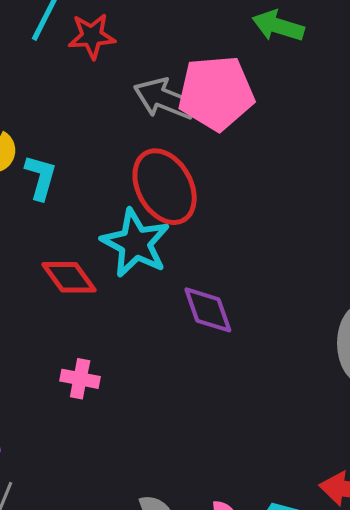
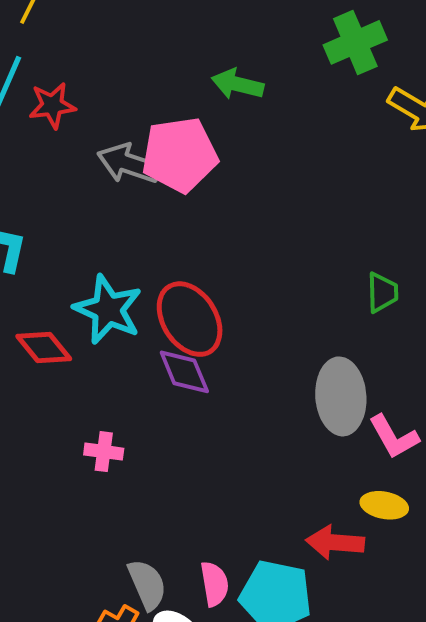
red ellipse: (165, 187) -> (190, 319), moved
pink cross: (80, 379) -> (104, 452), moved

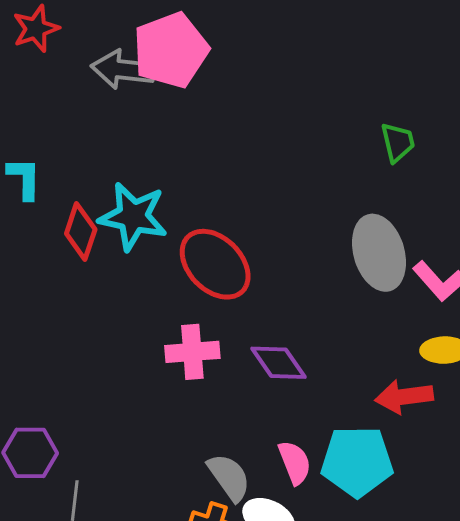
red ellipse: (190, 319) -> (215, 264), moved
red diamond: (44, 347) -> (81, 231), moved, turned 70
purple diamond: (184, 372) -> (279, 363), moved
pink cross: (104, 452) -> (192, 352), moved, size x1.4

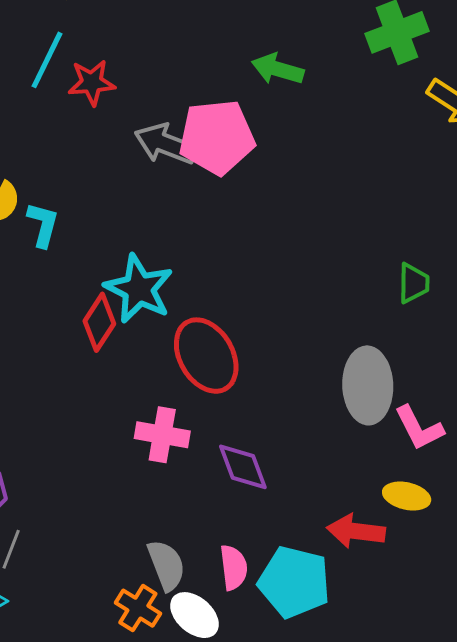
red diamond: (81, 231) -> (99, 322), moved

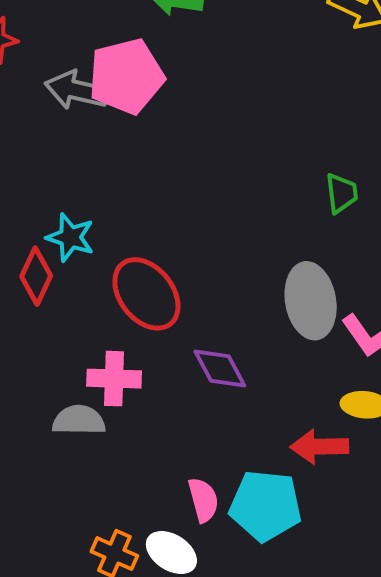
cyan star: (139, 289) -> (70, 237), size x0.7
purple diamond: (243, 467) -> (220, 369), moved
gray semicircle: (166, 565) -> (79, 420), moved, turned -60

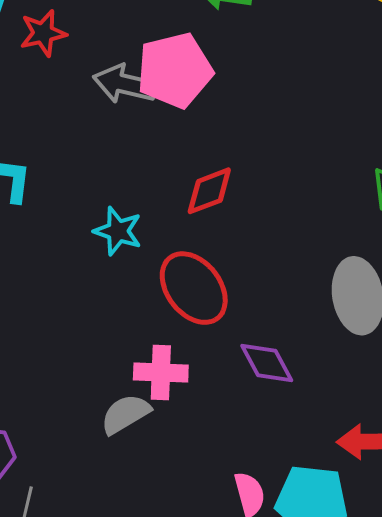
red diamond: (36, 276) -> (209, 191), moved, turned 44
gray semicircle: (79, 420) -> (125, 414), turned -32

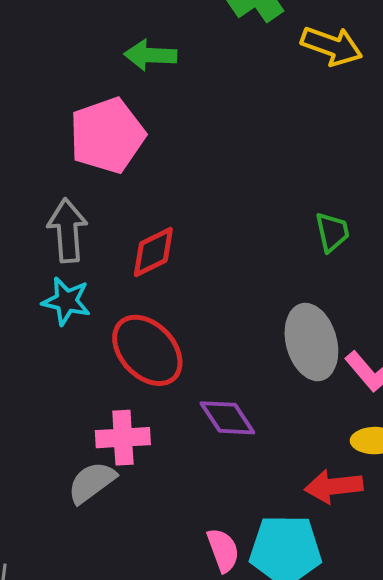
gray arrow: (125, 84) -> (67, 231), moved, turned 78

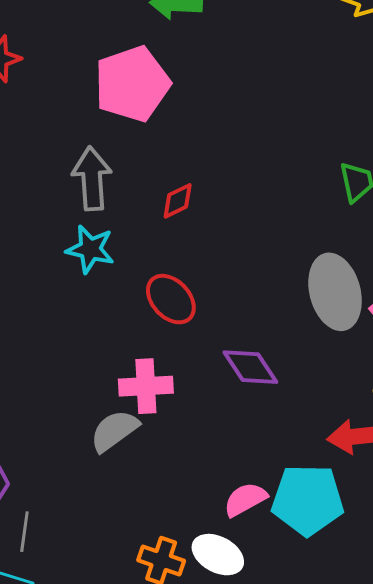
red diamond: (153, 252) -> (178, 201), size x0.7
red ellipse: (147, 350) -> (171, 299), size x0.7
pink semicircle: (223, 550) -> (245, 499), turned -99

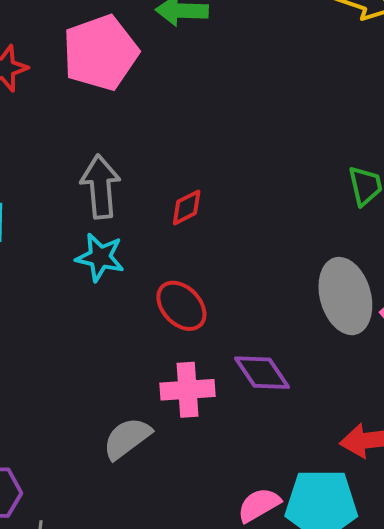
pink pentagon: (132, 84) -> (100, 53), moved
pink cross: (146, 386) -> (188, 390), moved

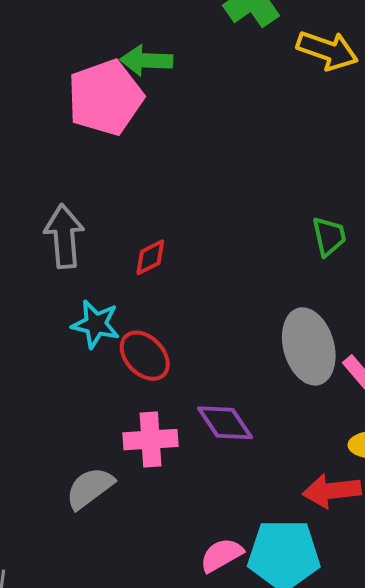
pink pentagon: (100, 53) -> (105, 98), moved
cyan star: (100, 257) -> (96, 324), moved

